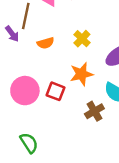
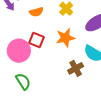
red square: (55, 91) -> (36, 40), moved
green semicircle: (29, 143) -> (23, 81), moved

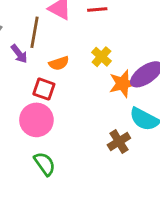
orange star: (65, 38) -> (123, 84), moved
red square: (36, 40) -> (44, 89), moved

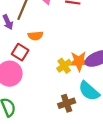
yellow cross: (101, 57) -> (64, 66), moved

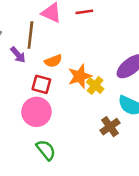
orange star: (79, 61) -> (80, 76), moved

